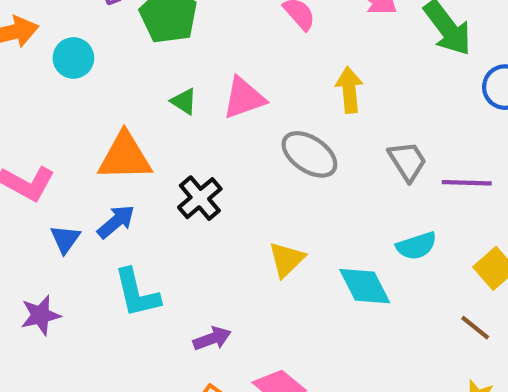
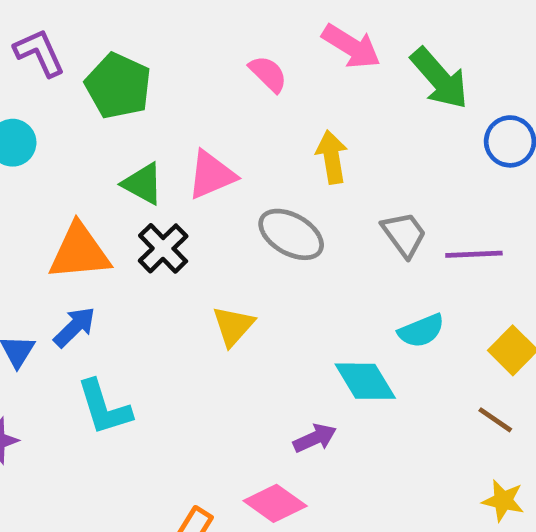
green triangle: (184, 101) -> (143, 184), size x1.4
black cross: (200, 198) -> (163, 248), moved
yellow triangle: (286, 260) -> (233, 326), moved
purple arrow: (212, 339) -> (315, 438), moved

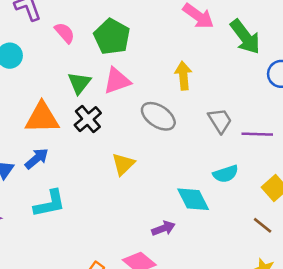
pink semicircle: (268, 74) -> (65, 33), moved
green pentagon: (118, 86) -> (112, 37), moved
green triangle: (143, 184) -> (79, 83), turned 35
cyan L-shape: (104, 407) -> (50, 204), turned -88

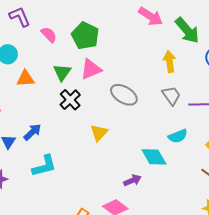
yellow arrow: (183, 76) -> (170, 62), moved
orange triangle: (42, 118) -> (26, 78), moved, size x0.7

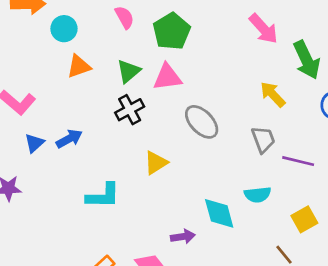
yellow arrow: (170, 62) -> (273, 94), turned -50
orange triangle: (26, 78) -> (79, 66), turned -30
cyan L-shape: (44, 166) -> (103, 196), moved

